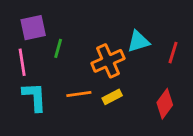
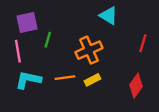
cyan triangle: (138, 41) -> (108, 16), moved, turned 48
cyan L-shape: (35, 97) -> (28, 80), turned -75

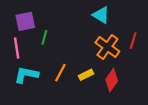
orange cross: (89, 50) -> (107, 47), moved, turned -30
orange line: (65, 78) -> (60, 73), turned -54
red diamond: (136, 86) -> (112, 80), moved

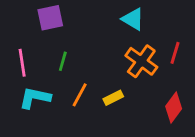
purple square: (25, 21) -> (50, 18), moved
green line: (44, 37) -> (63, 61), moved
red diamond: (112, 80) -> (174, 108), moved

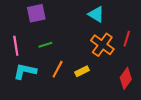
green line: (63, 61) -> (45, 45), turned 56

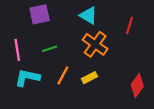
cyan triangle: (96, 14) -> (88, 15), moved
red line: (127, 39) -> (130, 25), moved
orange cross: (102, 45) -> (95, 44), moved

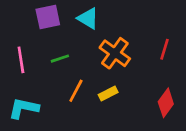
cyan triangle: (88, 15) -> (88, 18), moved
red line: (130, 25) -> (164, 49), moved
cyan L-shape: (27, 78) -> (24, 108), moved

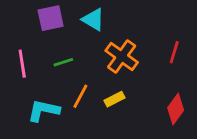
cyan L-shape: (24, 108) -> (43, 110), moved

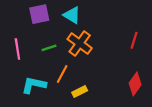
orange cross: (122, 57) -> (80, 44), moved
yellow rectangle: (115, 99) -> (80, 91), moved

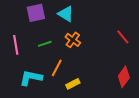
red line: (134, 40) -> (123, 37), turned -56
orange cross: (80, 44) -> (73, 40), size x0.7

